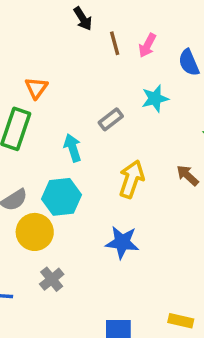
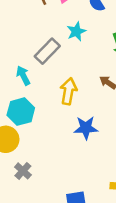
gray rectangle: (111, 119) -> (47, 51), size x1.5
blue star: (122, 242) -> (86, 128), moved

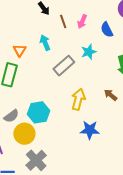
cyan arrow: (23, 75) -> (45, 43), moved
gray cross: (23, 171) -> (36, 160), size x1.5

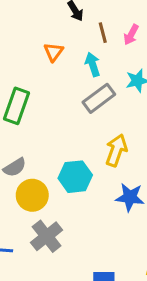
cyan arrow: (45, 43) -> (93, 64), moved
orange triangle: (20, 50) -> (54, 52), moved
cyan hexagon: (39, 112) -> (75, 177), moved

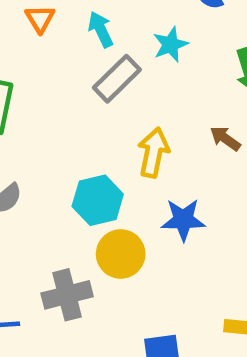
yellow circle: (32, 195) -> (121, 254), moved
gray cross: (47, 236) -> (67, 295), turned 32

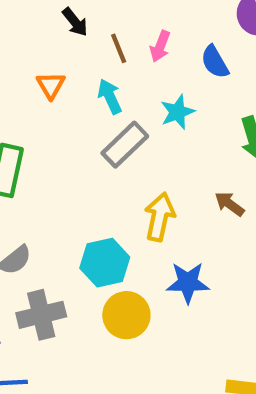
gray cross: (67, 295) -> (41, 315), moved

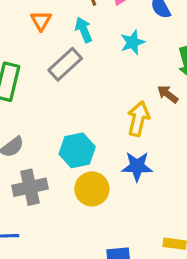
gray rectangle: (125, 145) -> (65, 64), moved
brown arrow: (230, 204) -> (168, 94), moved
yellow arrow: (160, 217) -> (138, 119), moved

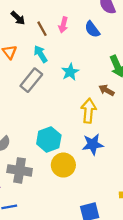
cyan star: (133, 42) -> (70, 72), moved
gray cross: (30, 187) -> (20, 170), turned 30

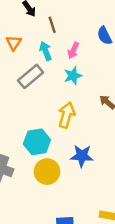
pink arrow: (63, 25) -> (73, 50), moved
yellow arrow: (89, 111) -> (67, 115), moved

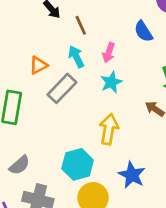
orange triangle: (14, 43) -> (38, 65), moved, turned 35
blue star: (82, 156) -> (132, 175), turned 30

